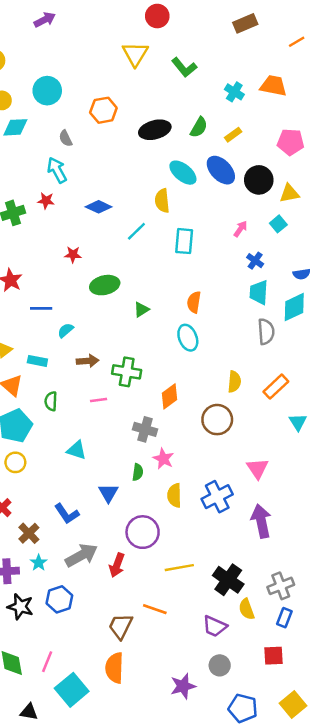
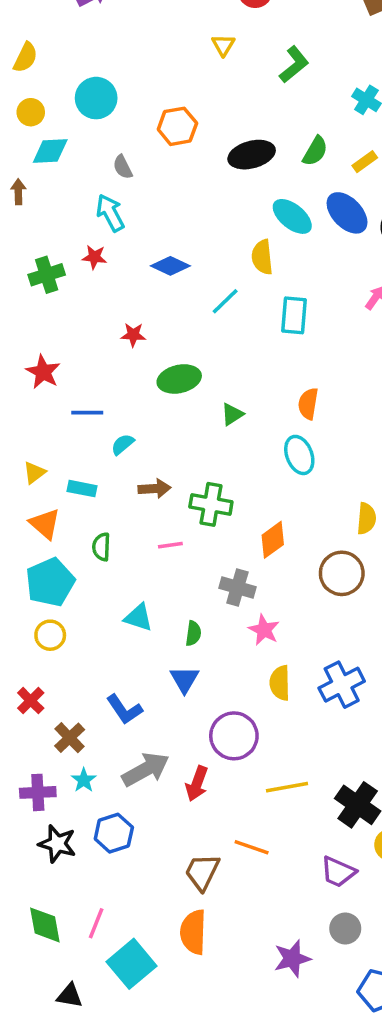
yellow triangle: (135, 54) -> (223, 45), size x0.6
green L-shape: (184, 67) -> (294, 64), turned -90
green semicircle: (138, 472) -> (193, 633), moved

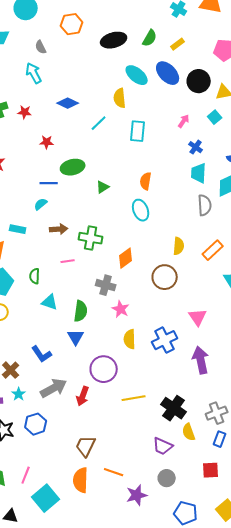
red star: (94, 257) -> (25, 112), moved
blue line: (87, 413) -> (49, 183), moved
green semicircle: (101, 547) -> (35, 276), moved
green semicircle: (193, 633) -> (81, 311), size x1.5
orange line: (252, 847) -> (114, 472), moved

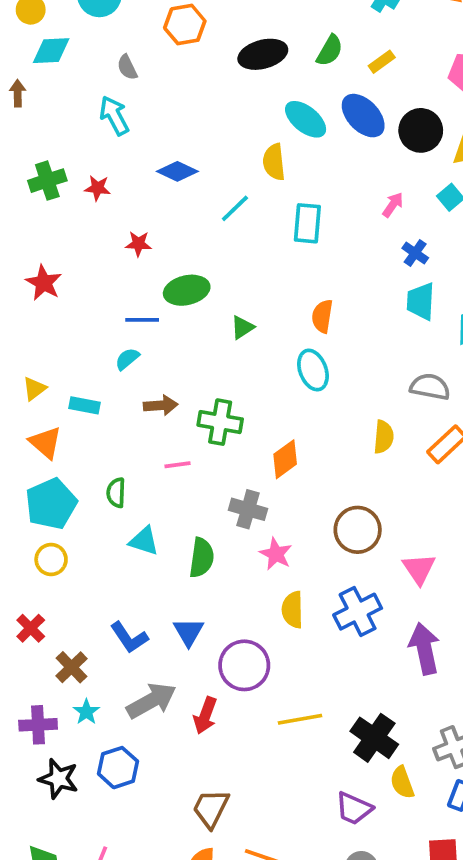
gray semicircle: (205, 205) -> (430, 387), moved, turned -75
brown circle: (165, 277) -> (358, 530), moved
blue triangle: (76, 337) -> (189, 632), moved

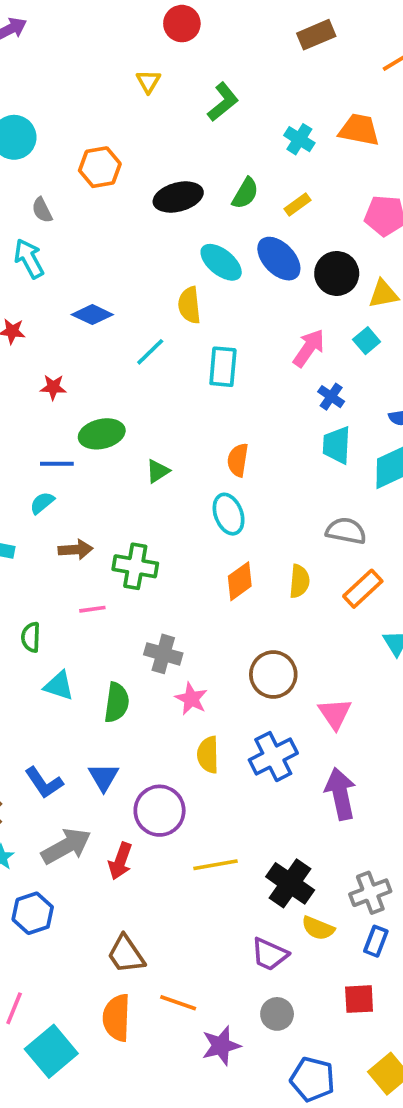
pink arrow: (393, 205) -> (309, 348), size x1.5
orange diamond: (285, 459) -> (240, 581), moved
yellow semicircle: (402, 782) -> (318, 928), turned -48
brown trapezoid: (211, 808) -> (126, 954), turned -60

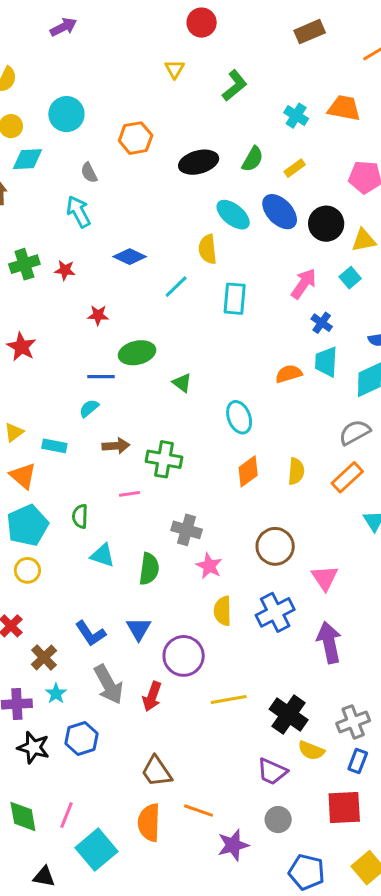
orange semicircle: (238, 460) -> (289, 374), moved, turned 64
green triangle: (158, 471) -> (182, 383), turned -50
gray semicircle: (346, 531) -> (355, 432), moved, turned -40
gray arrow: (66, 846) -> (109, 684), turned 90
red square: (359, 999) -> (344, 808), size x1.4

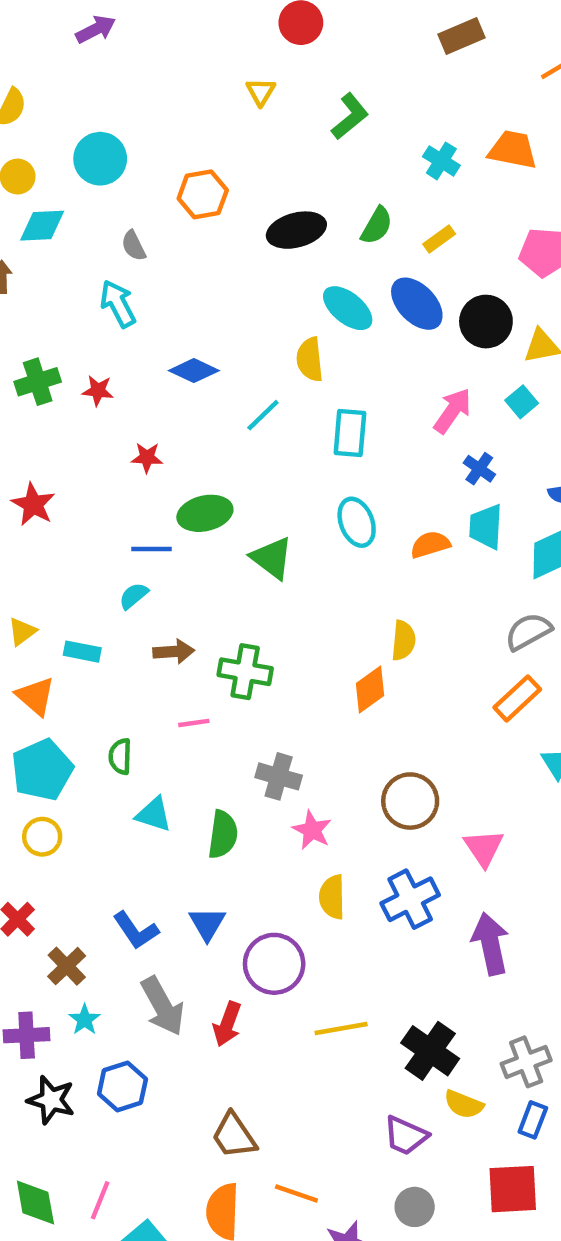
green triangle: (182, 383) -> (272, 558), size x1.5
cyan ellipse: (239, 417) -> (357, 522), moved
yellow semicircle: (296, 471) -> (403, 640), moved

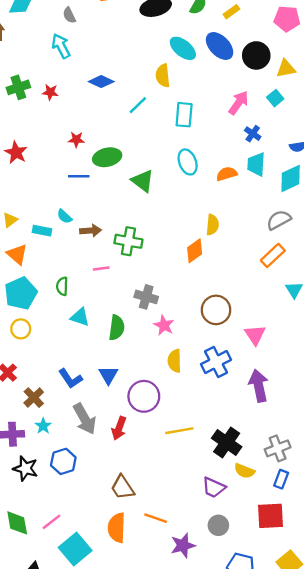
red star: (147, 458) -> (76, 139), moved
cyan semicircle: (134, 596) -> (65, 216), moved, turned -98
pink line: (100, 1200) -> (51, 522), turned 30

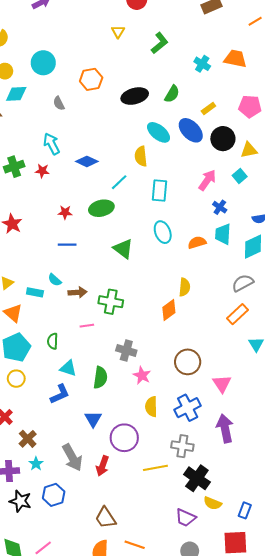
yellow rectangle: (231, 12) -> (208, 108), moved
cyan arrow: (61, 46) -> (52, 144), moved
green ellipse: (107, 157) -> (101, 208), moved
blue L-shape: (70, 379) -> (60, 394), moved, turned -80
gray cross: (278, 448) -> (182, 446), moved, turned 30

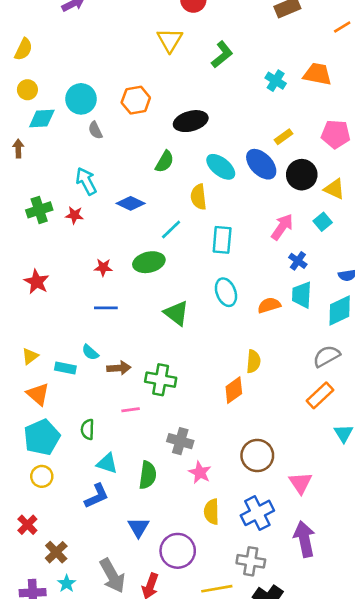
yellow triangle: (118, 32) -> (170, 40), size x1.5
cyan circle: (43, 63) -> (81, 99), moved
green semicircle: (172, 94) -> (165, 162), moved
yellow triangle: (249, 150) -> (334, 189), turned 36

